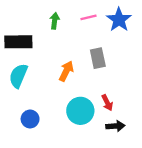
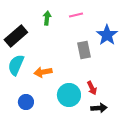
blue star: (119, 20) -> (107, 35), moved
black rectangle: (18, 42) -> (16, 36), turned -40
orange arrow: (66, 71) -> (43, 72), moved, turned -126

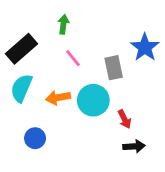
pink line: (76, 15) -> (73, 58), moved, turned 64
cyan circle: (69, 95) -> (93, 100), moved

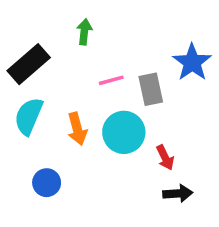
pink line: (73, 58) -> (111, 80), moved, turned -66
orange arrow: (58, 98) -> (77, 129), turned -95

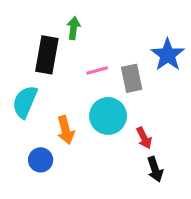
black rectangle: (29, 64) -> (47, 55), moved, turned -39
orange arrow: (77, 129) -> (66, 130), moved
black arrow: (178, 193) -> (155, 169), turned 75

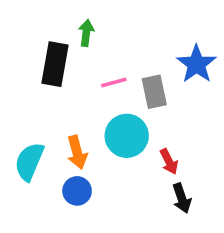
cyan semicircle: (25, 102) -> (29, 162), moved
blue circle: (41, 160) -> (77, 191), moved

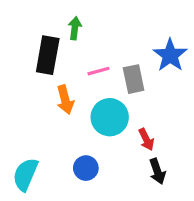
orange arrow: (77, 152) -> (65, 100), moved
cyan semicircle: (29, 162) -> (25, 174), moved
blue circle: (77, 191) -> (86, 168), moved

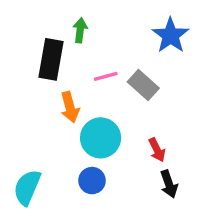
blue star: (170, 55) -> (171, 35), moved
gray rectangle: (134, 79) -> (143, 85), turned -36
cyan circle: (110, 117) -> (101, 138), moved

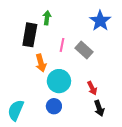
pink line: (106, 76) -> (62, 45), turned -64

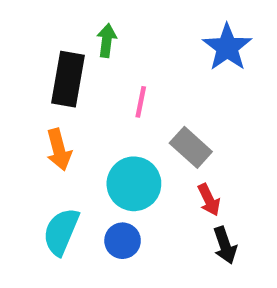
gray rectangle: (84, 50) -> (191, 147), moved
orange arrow: (41, 63) -> (59, 150), moved
cyan semicircle: (16, 110) -> (61, 232), moved

